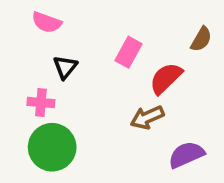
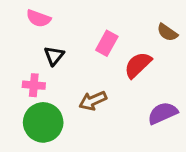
brown semicircle: (201, 39) -> (167, 32), turned 95
brown arrow: (147, 117) -> (93, 101), moved
purple semicircle: (186, 155) -> (163, 113), moved

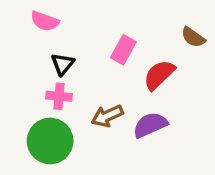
pink cross: (34, 85) -> (59, 96), moved
purple semicircle: (163, 113) -> (150, 125), moved

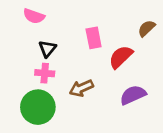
brown semicircle: (193, 37) -> (147, 28), turned 102
pink rectangle: (123, 50) -> (94, 38), turned -40
purple semicircle: (150, 125) -> (133, 95), moved

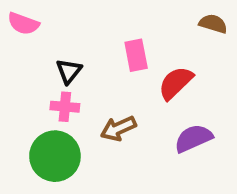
pink semicircle: (34, 16) -> (23, 24), moved
brown semicircle: (147, 28) -> (213, 24), moved, turned 60

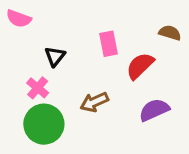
brown semicircle: (213, 24) -> (170, 33), moved
pink cross: (65, 107) -> (38, 88), moved, turned 35

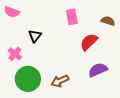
pink rectangle: (108, 44) -> (72, 17), moved
pink cross: (38, 88) -> (15, 54), moved
brown arrow: (94, 102) -> (60, 81), moved

